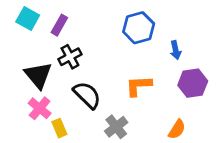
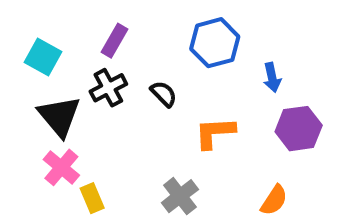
cyan square: (28, 18) -> (43, 57), moved
purple rectangle: (59, 25) -> (115, 41), moved
black semicircle: (87, 95) -> (164, 94), moved, size x0.6

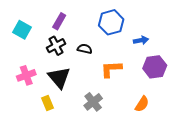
blue arrow: (272, 77) -> (141, 40), turned -88
black semicircle: (164, 94) -> (85, 49), turned -32
black triangle: (59, 116) -> (59, 78), moved
pink cross: (61, 167) -> (26, 75), moved, turned 30

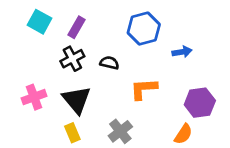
cyan square: (22, 30) -> (39, 22), moved
purple hexagon: (155, 67) -> (200, 103), moved
yellow rectangle: (47, 103) -> (72, 133), moved

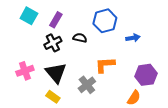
black semicircle: (109, 63) -> (80, 38), moved
gray cross: (120, 131) -> (87, 85), moved
yellow rectangle: (72, 133) -> (53, 97), turned -32

